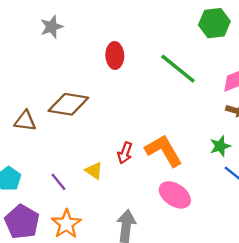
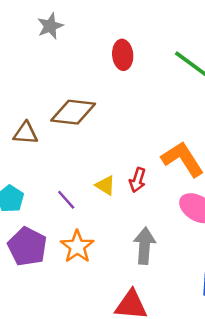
red arrow: (125, 153) -> (138, 180), moved

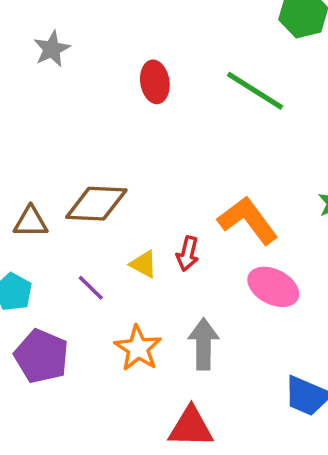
brown diamond: (73, 112) -> (96, 204), moved
brown triangle: (26, 133) -> (31, 222), moved
orange star: (77, 247) -> (138, 348), moved

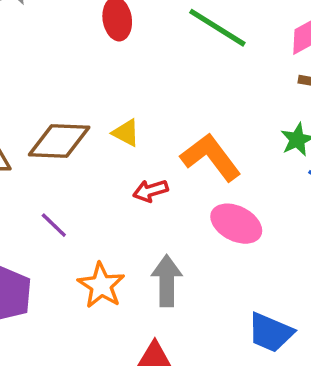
red arrow: (188, 254) -> (150, 191), turned 60
yellow triangle: (144, 264) -> (126, 133), moved

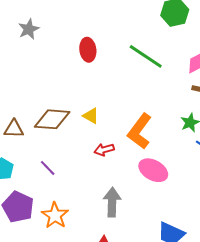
orange L-shape: (211, 157) -> (140, 131), turned -108
orange star: (101, 285) -> (55, 215), moved

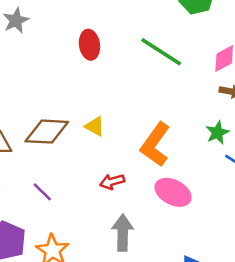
red arrow: (104, 150) -> (112, 182), moved

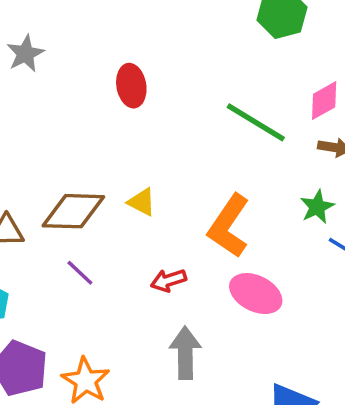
green line: (161, 52) -> (256, 122), moved
purple line: (42, 192) -> (80, 273), moved

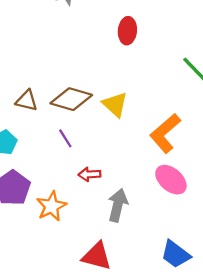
yellow triangle: (142, 202) -> (115, 104), size x1.4
red arrow: (168, 280) -> (90, 174), moved

